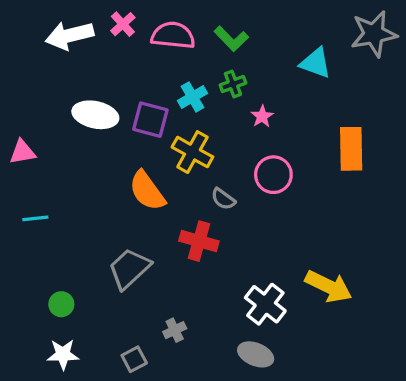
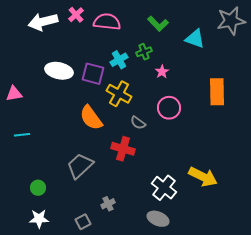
green L-shape: (231, 39) -> (158, 24), moved

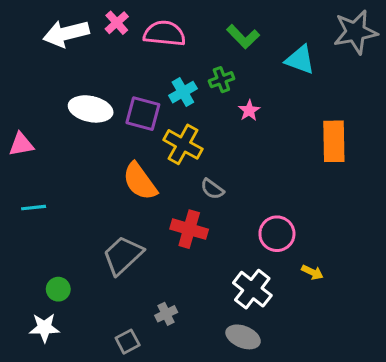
pink circle: (169, 108) -> (277, 234), moved
yellow arrow: (203, 177) -> (312, 272), size x0.5
white star: (39, 219) -> (44, 328), moved

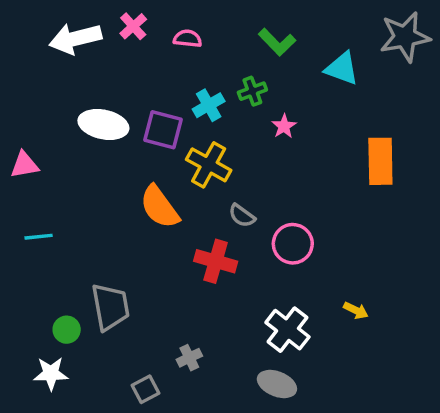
pink semicircle: (165, 33) -> (188, 39), size x0.6
pink circle: (277, 234) -> (293, 244), moved
gray trapezoid: (123, 255) -> (110, 307), moved, turned 123

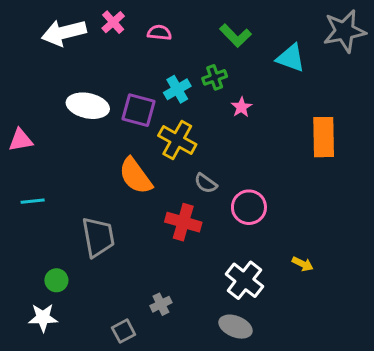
gray trapezoid: (110, 307) -> (98, 237), moved

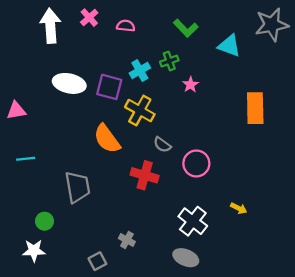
white arrow: (64, 33) -> (50, 26), turned 100
gray cross: (161, 304) -> (127, 240), turned -35

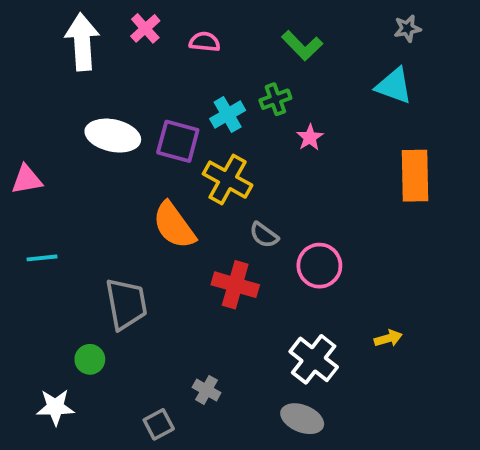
gray star: (272, 25) -> (407, 28), moved, size x0.5
cyan triangle: (229, 46) -> (394, 86), moved
yellow arrow: (239, 208) -> (388, 338), turned -42
green circle: (44, 221) -> (90, 359), moved

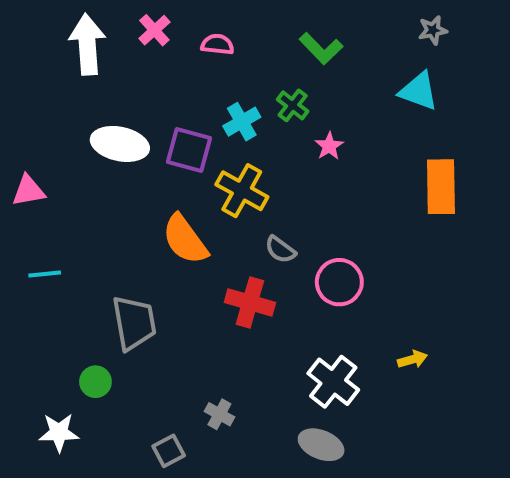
green cross: (275, 99) -> (293, 105), turned -32

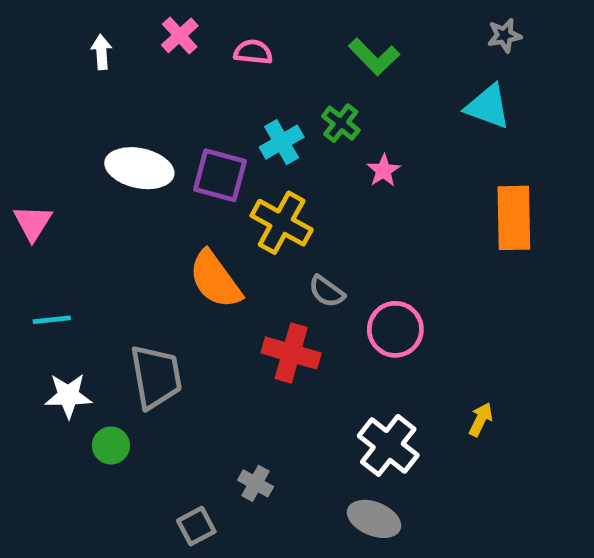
white arrow: (87, 44) -> (101, 52), size x0.5
pink triangle: (28, 191) -> (33, 223), turned -48
yellow arrow: (412, 359) -> (481, 419), turned -48
white star: (59, 433) -> (68, 396), moved

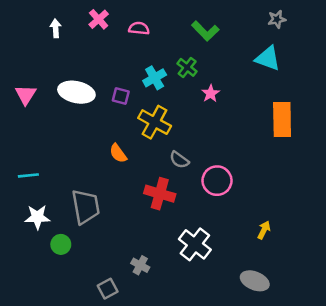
purple square: (220, 175) -> (121, 96), size x0.6
pink triangle: (33, 223) -> (26, 95), moved
orange semicircle: (215, 280) -> (118, 153), size x0.6
white cross: (388, 445) -> (195, 244), moved
gray ellipse: (374, 519) -> (255, 281), moved

